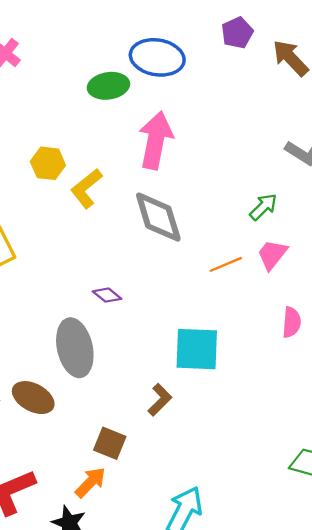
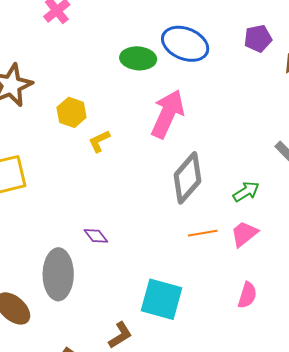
yellow L-shape: (86, 188) -> (99, 141), size x0.7
gray diamond: (158, 217) -> (187, 178), moved, turned 45

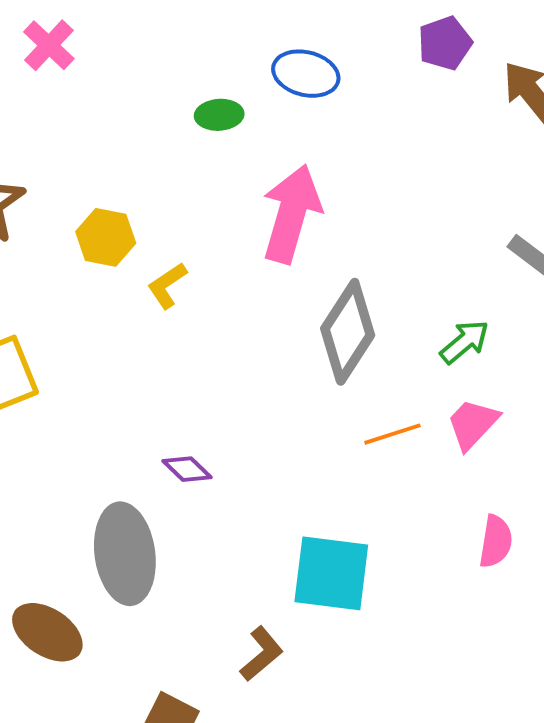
blue ellipse: (185, 44) -> (306, 74), size x0.7
green ellipse: (138, 58) -> (219, 115), size x0.7

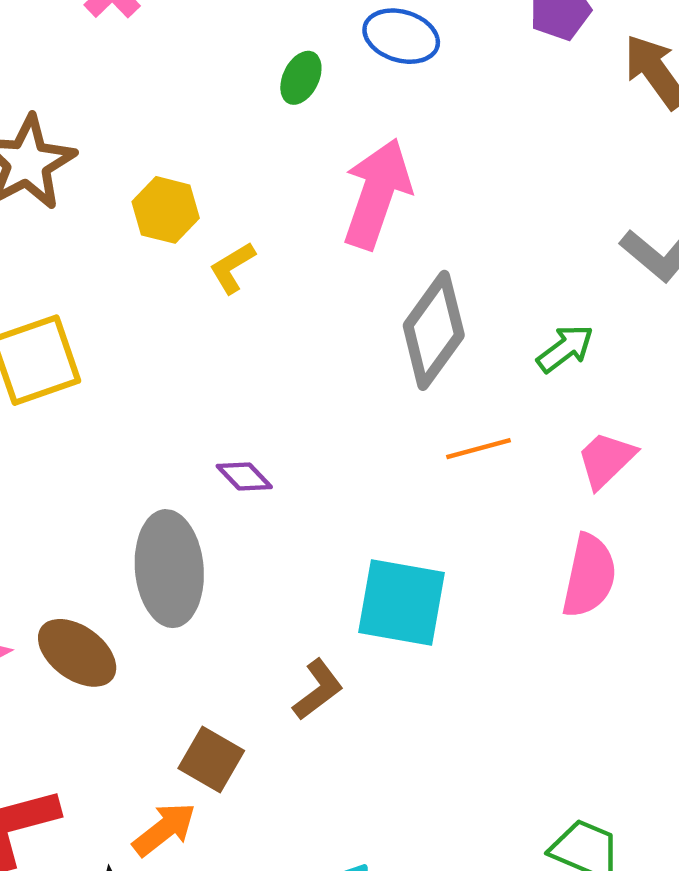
green ellipse: (219, 115) -> (301, 78), turned -63
pink trapezoid: (473, 424) -> (606, 460), moved
pink semicircle: (496, 541) -> (589, 576), size x1.4

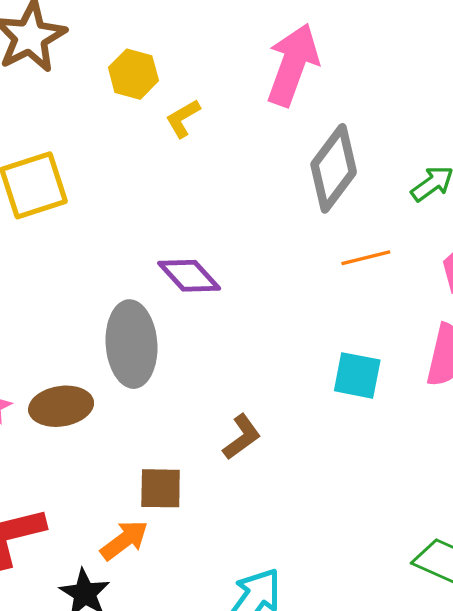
purple diamond: (244, 476) -> (189, 276), size x1.5
cyan square: (401, 603) -> (357, 375), moved, size x0.7
brown ellipse: (77, 653) -> (61, 406), turned -46
brown square: (211, 760) -> (161, 488), turned -30

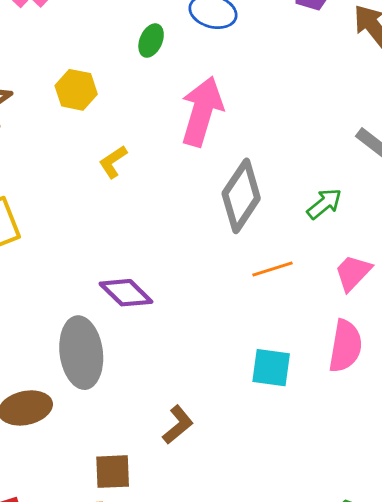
yellow hexagon: (133, 74) -> (76, 90), moved

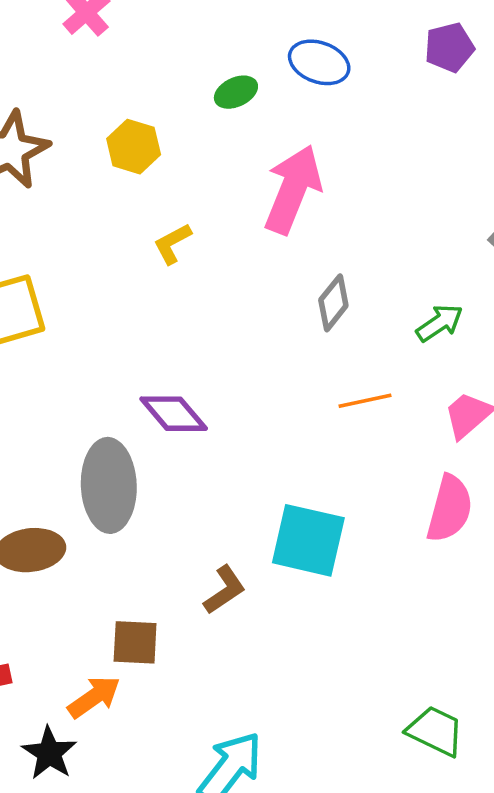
green ellipse: (151, 41) -> (236, 92), turned 36
gray diamond: (241, 196) -> (333, 303), size x0.6
cyan square: (271, 368) -> (308, 540), moved, size x1.4

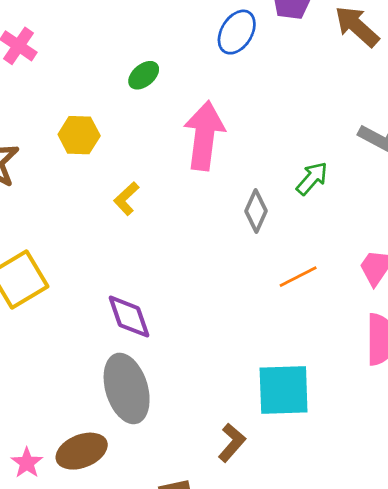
blue ellipse: (319, 62) -> (237, 32), moved, turned -63
green arrow: (440, 323) -> (312, 178), moved
purple diamond: (174, 414) -> (129, 317), moved, turned 36

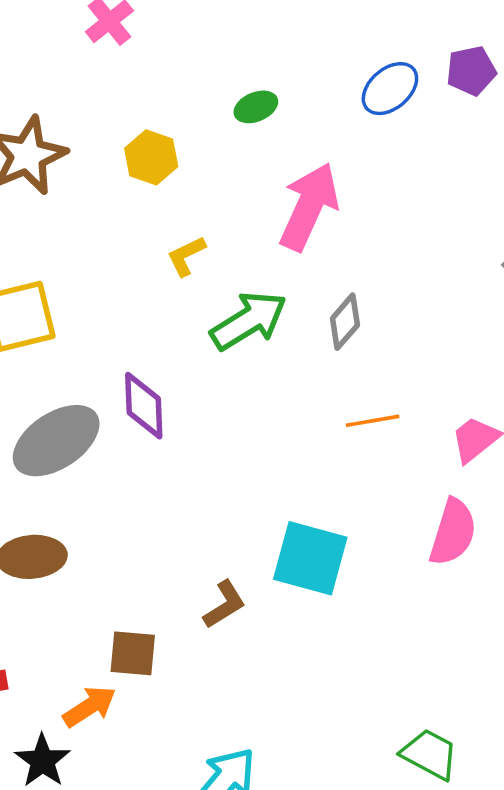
green arrow: (312, 178) -> (249, 321), moved, size x1.6
gray ellipse: (127, 388) -> (56, 441), moved, turned 56

